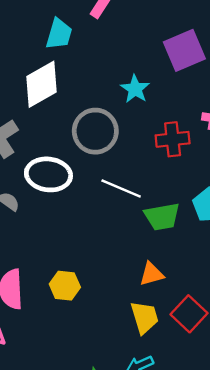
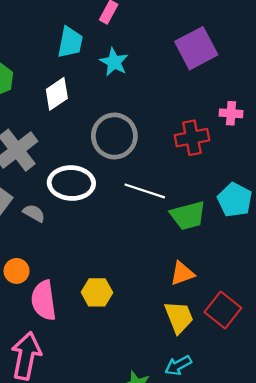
white diamond: (41, 84) -> (57, 94), size x0.7
cyan star: (135, 89) -> (114, 62), moved

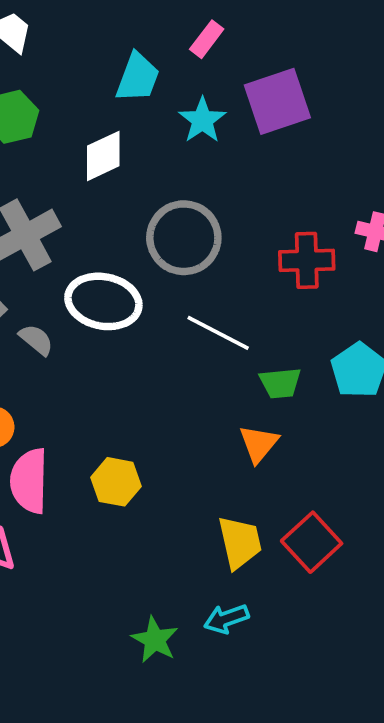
purple square: (196, 48) -> (277, 101), moved
green trapezoid: (188, 216) -> (280, 383), size x0.7
orange triangle: (182, 273) -> (259, 444), moved, turned -40

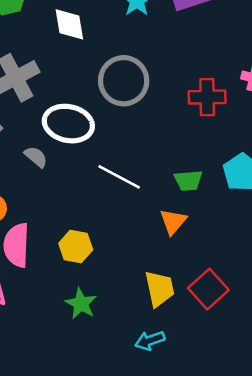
white diamond: (103, 156) -> (69, 24), turned -75
white line: (218, 333) -> (119, 177), moved
gray semicircle: (36, 340) -> (36, 157), moved
green star: (155, 640) -> (81, 304), moved

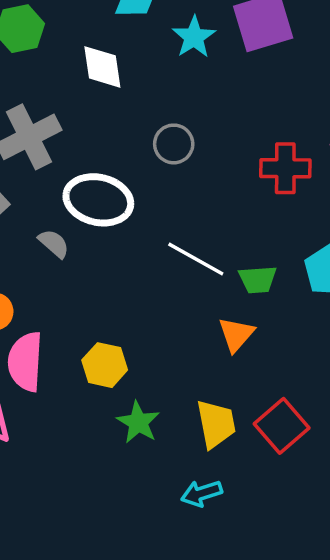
gray circle: (124, 81) -> (174, 144), size x0.6
white line: (119, 177) -> (196, 259), moved
green star: (81, 304) -> (138, 422), moved

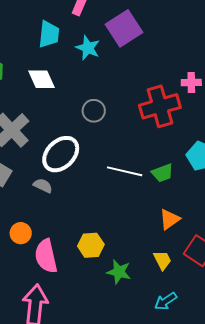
red cross: (285, 168) -> (160, 106), size x1.4
white ellipse: (98, 200) -> (61, 154), turned -42
orange triangle: (236, 334) -> (170, 219), moved, turned 30
yellow trapezoid: (216, 424) -> (162, 260), size x0.7

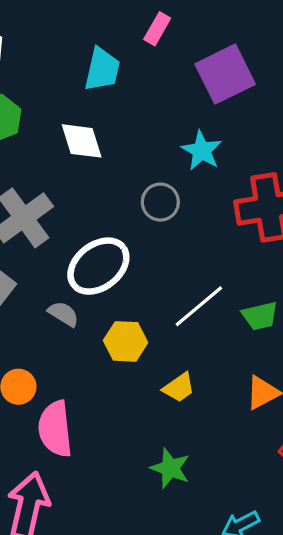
cyan star: (88, 48) -> (202, 151), moved
white line: (125, 171) -> (199, 306), turned -60
yellow hexagon: (91, 245) -> (126, 341), moved
yellow trapezoid: (162, 260) -> (179, 388), moved, turned 75

